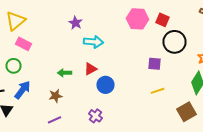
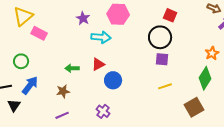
pink hexagon: (138, 19) -> (118, 14), moved
black circle: (174, 42) -> (160, 37), moved
pink rectangle: (24, 44) -> (39, 33), moved

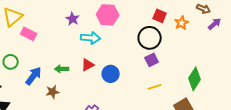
orange star: (212, 53) -> (182, 23), moved
purple square: (162, 59) -> (152, 60), turned -32
blue circle: (113, 80) -> (111, 74), moved
blue arrow: (30, 85) -> (34, 76), moved

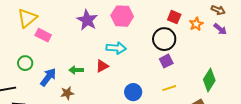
purple star: (73, 19) -> (87, 20), size x1.5
purple arrow: (215, 24) -> (220, 29), moved, turned 80
cyan arrow: (91, 38) -> (116, 48), moved
blue circle: (111, 74) -> (133, 92), moved

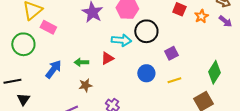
black circle: (164, 39) -> (146, 31), moved
green circle: (25, 63) -> (23, 44), moved, size x1.5
blue circle: (133, 92) -> (146, 73), moved
brown star: (67, 93) -> (85, 85), moved

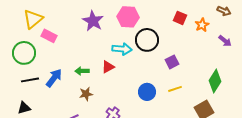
purple arrow: (225, 21) -> (225, 41), moved
blue circle: (146, 73) -> (147, 92), moved
black line: (12, 81) -> (30, 80), moved
black triangle: (23, 99) -> (24, 108), turned 40

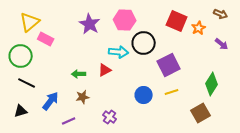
red square: (180, 18) -> (177, 21), size x1.5
purple square: (172, 62) -> (169, 65), size x1.6
blue arrow: (54, 78) -> (51, 101), moved
black line: (30, 80) -> (27, 83), turned 36

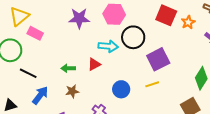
purple star: (90, 24) -> (79, 18), turned -30
black line: (27, 83) -> (28, 73), moved
yellow line: (172, 92) -> (152, 84), moved
blue circle: (144, 95) -> (121, 89), moved

